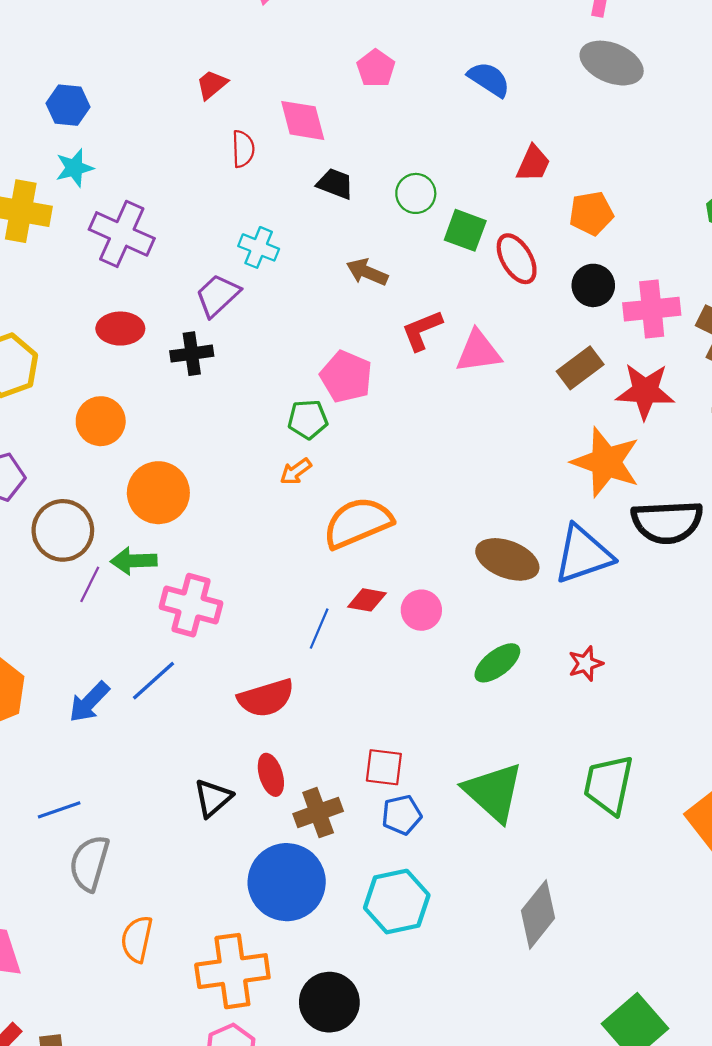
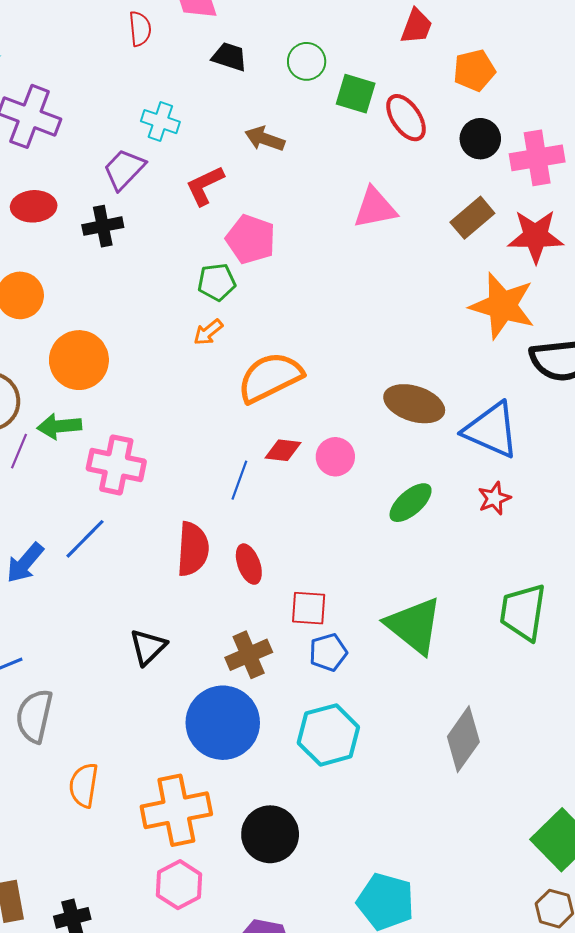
red L-shape: (422, 330) -> (205, 186), moved
blue triangle: (583, 554) -> (491, 430), moved, turned 46
red semicircle: (266, 698) -> (193, 549), turned -66
red ellipse: (271, 775) -> (249, 564), moved

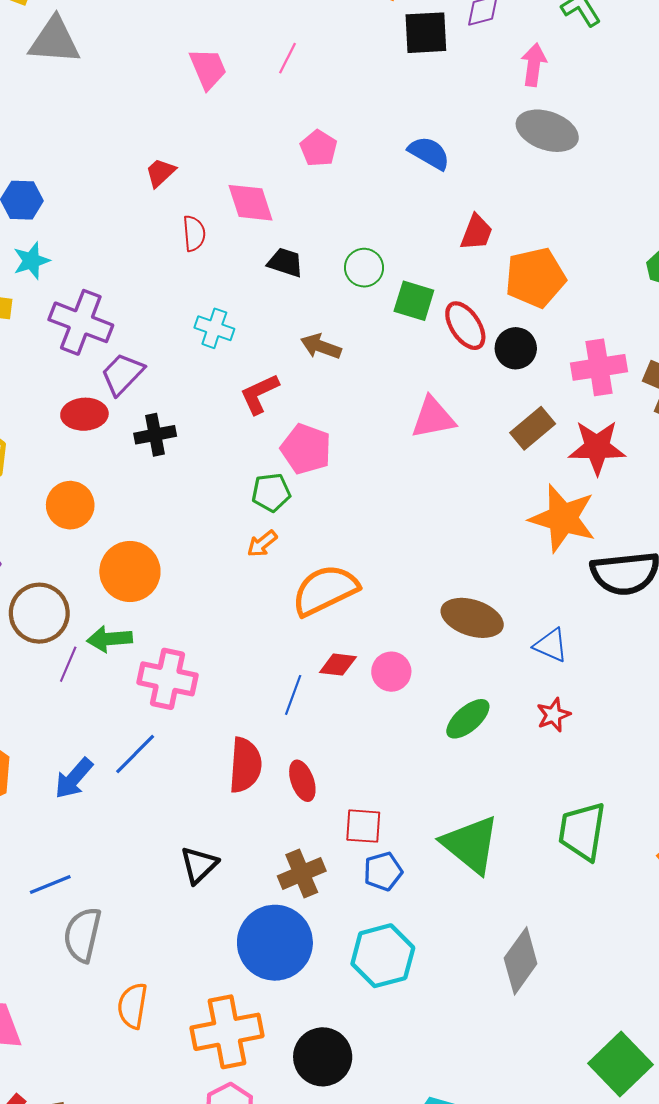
orange pentagon: (474, 70) -> (535, 278), size x1.4
black circle: (480, 139) -> (516, 348), moved
purple trapezoid: (124, 169) -> (122, 374), moved
blue triangle: (491, 430) -> (551, 645), size x0.6

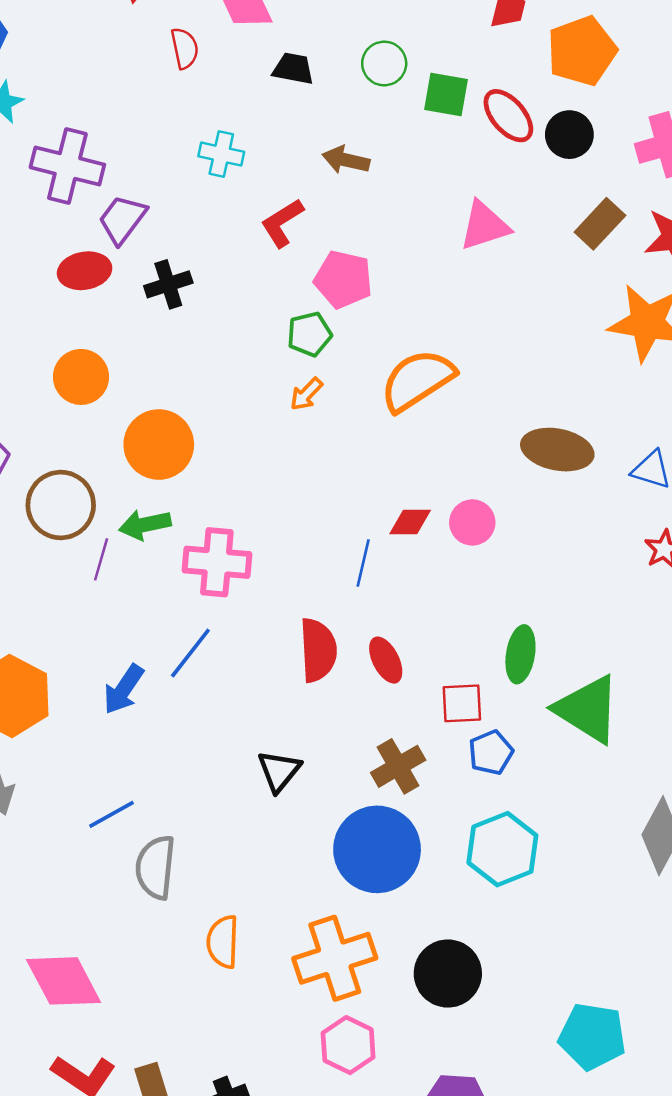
orange semicircle: (325, 590) -> (417, 380), moved
green ellipse: (468, 719) -> (520, 654), moved, turned -33

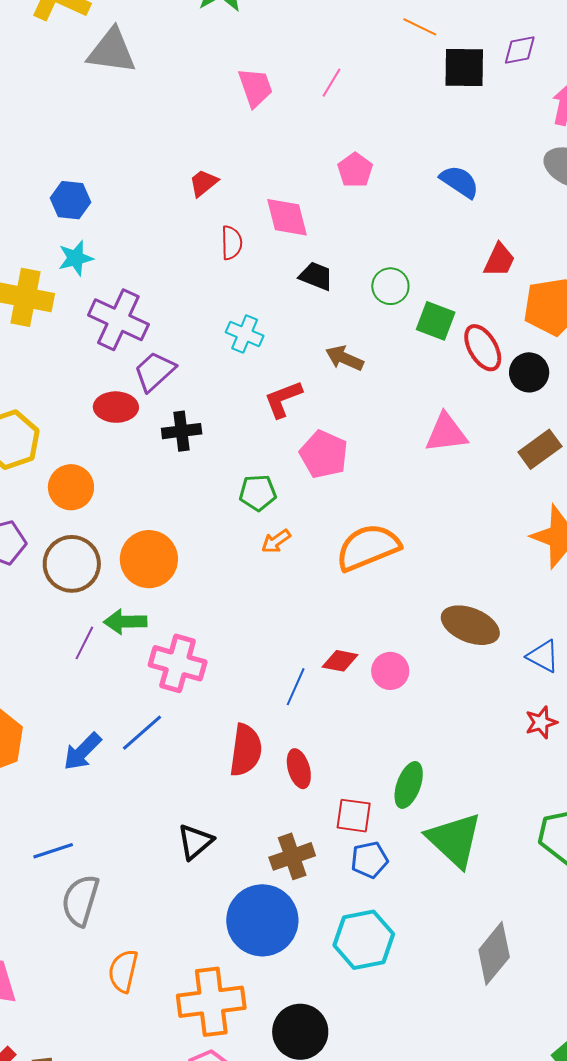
green pentagon: (309, 334) -> (258, 493), moved
orange circle: (81, 377) -> (71, 487), moved
brown circle: (61, 505) -> (72, 564), moved

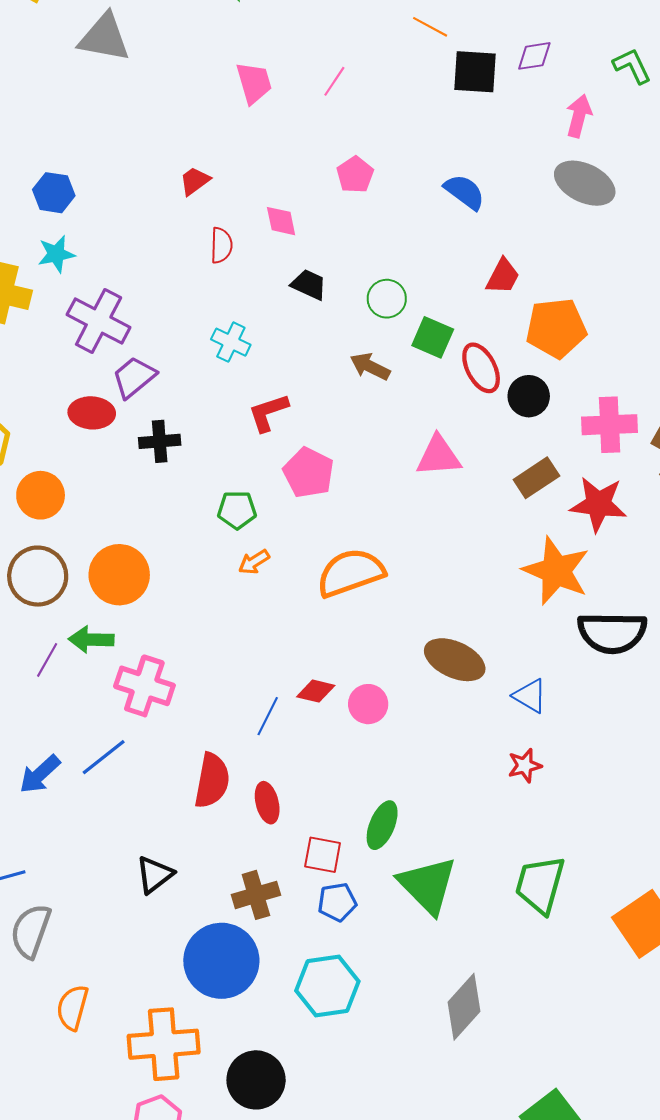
pink diamond: (287, 217) -> (281, 221), size x0.7
brown arrow: (344, 358) -> (370, 366), moved

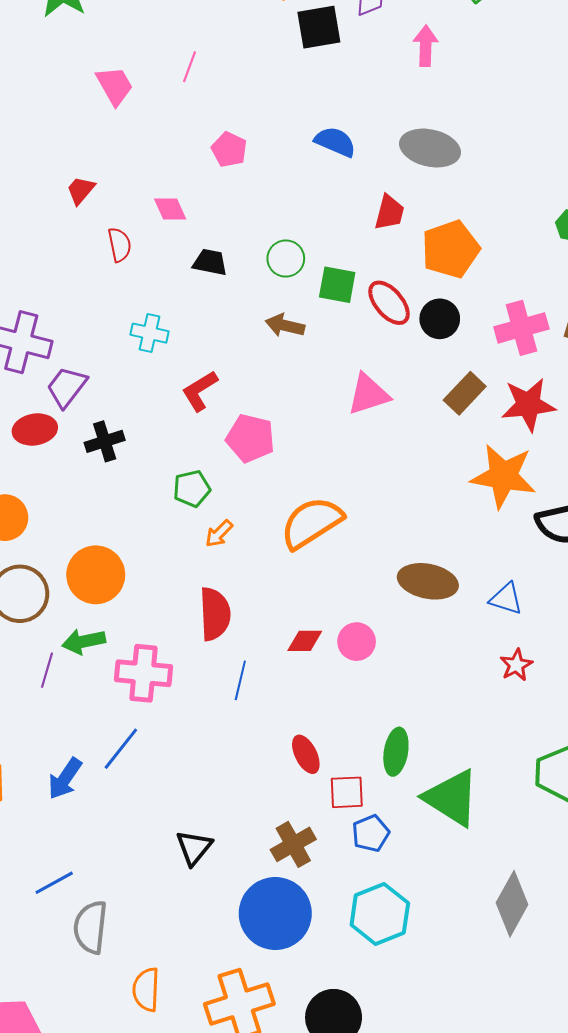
gray ellipse: (585, 183) -> (430, 148), moved
blue line: (268, 716) -> (240, 680), moved
red semicircle: (212, 781) -> (215, 614), moved
red ellipse: (267, 803) -> (306, 754), moved

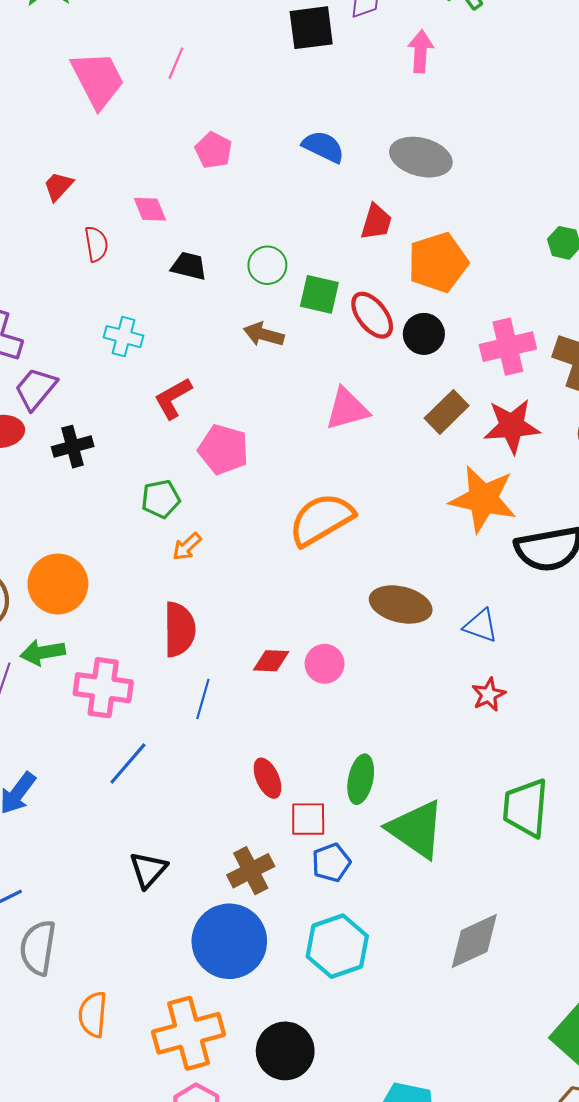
pink trapezoid: (115, 86) -> (98, 80), size x1.4
orange semicircle: (312, 523) -> (321, 519), moved
blue line: (121, 749) -> (128, 764), moved
gray diamond: (512, 904) -> (474, 941), turned 34

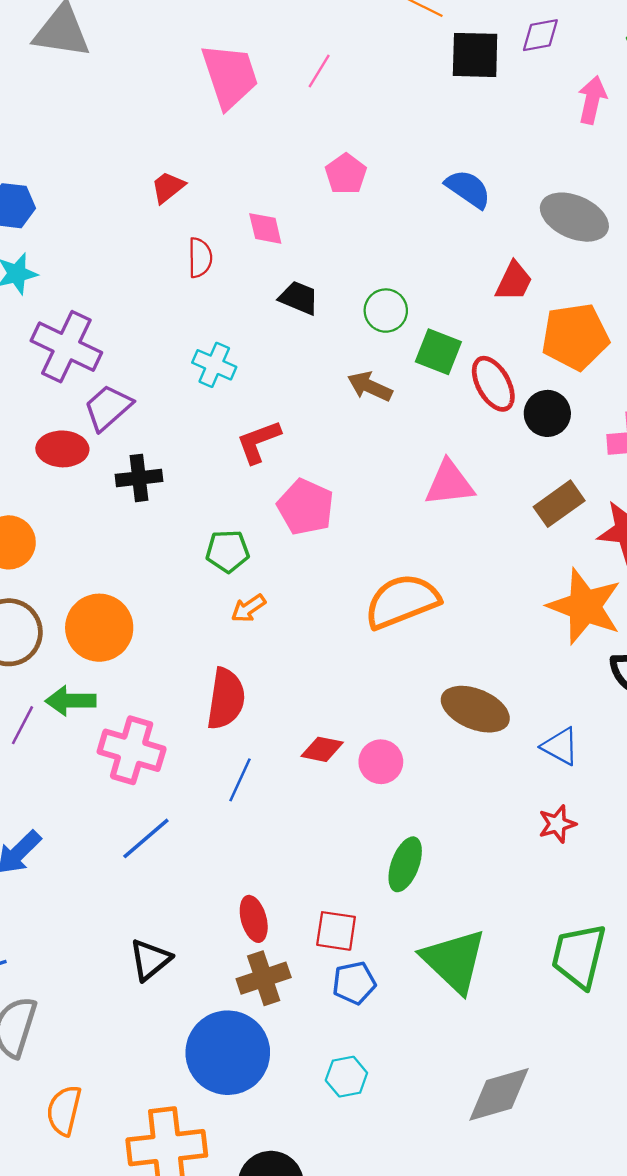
red ellipse: (267, 778) -> (254, 919), moved
green ellipse: (361, 779) -> (405, 864), moved
cyan hexagon: (337, 946) -> (346, 1077), size x0.6

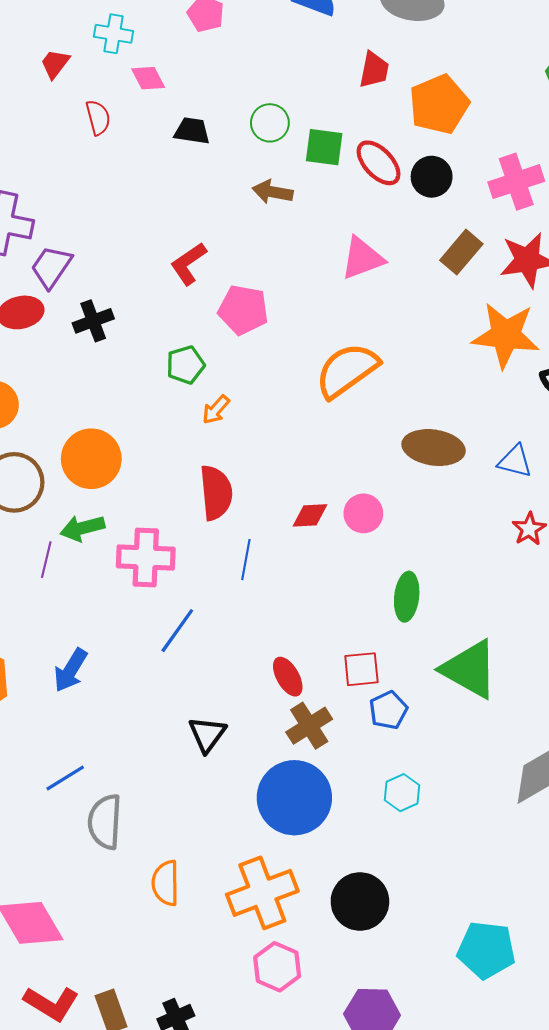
cyan cross: (214, 365) -> (114, 34), moved

